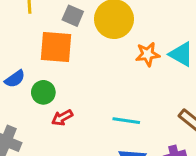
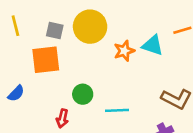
green circle: (43, 92) -> (83, 94), moved
red arrow: (62, 118) -> (62, 118), turned -36

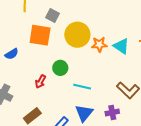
yellow circle: (90, 27) -> (77, 35), moved

